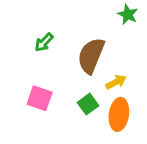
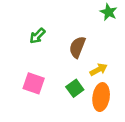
brown semicircle: (91, 56) -> (77, 47), size x0.7

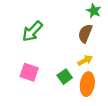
green arrow: (37, 36) -> (32, 31), size x1.5
brown semicircle: (77, 47) -> (85, 33), moved

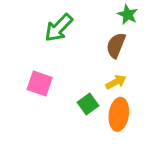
green arrow: (32, 31) -> (59, 28), moved
pink square: (29, 72) -> (40, 84), moved

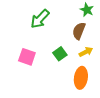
yellow arrow: (116, 82) -> (86, 52), moved
green square: (88, 104) -> (60, 54), moved

